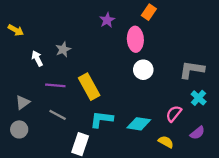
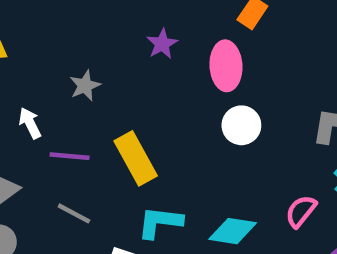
purple star: (107, 20) -> (162, 44), moved
white arrow: (37, 58) -> (30, 123), moved

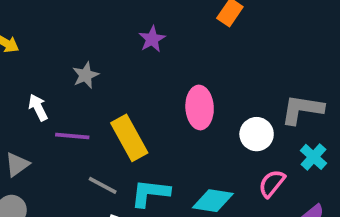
pink ellipse: (226, 66) -> (200, 107), moved
white circle: (241, 125) -> (257, 134), moved
gray line: (74, 213) -> (103, 185), moved

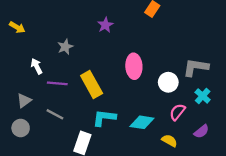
gray line: (103, 185) -> (55, 114), moved

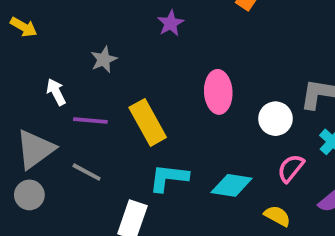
gray triangle: (24, 101) -> (35, 149), size x1.6

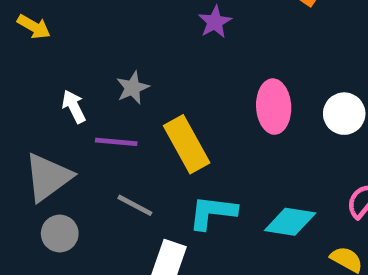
gray star: (104, 59) -> (133, 88), moved
white circle: (275, 119) -> (344, 114), moved
gray line: (87, 172) -> (135, 205), moved
gray circle: (29, 195) -> (60, 234), moved

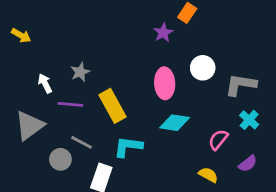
purple star: (215, 22) -> (163, 33), moved
white circle: (344, 114) -> (203, 68), moved
cyan diamond: (290, 222) -> (175, 123), moved
gray circle: (60, 234) -> (60, 159), moved

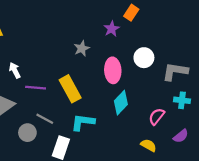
gray star: (80, 72) -> (82, 48), moved
cyan cross: (249, 120) -> (182, 100), turned -35
cyan diamond: (175, 123) -> (121, 103), turned -55

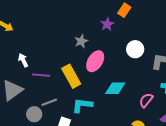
pink ellipse: (113, 70) -> (95, 61), moved, turned 35
cyan diamond: (121, 103) -> (115, 88), turned 45
gray line: (45, 119) -> (49, 102), turned -49

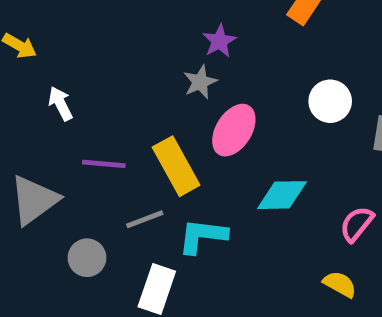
purple star: (107, 24) -> (219, 41), moved
white arrow: (23, 60) -> (61, 104), moved
gray line: (49, 102) -> (145, 219), moved

